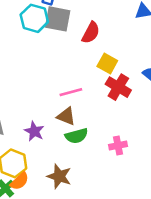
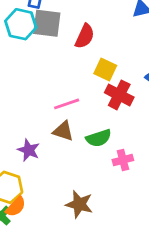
green semicircle: (76, 136) -> (99, 138), moved
brown star: (59, 176) -> (79, 204), moved

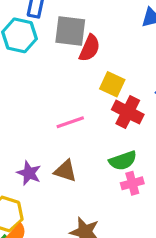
gray square: (47, 23) -> (70, 31), moved
brown triangle: (63, 131) -> (65, 171), moved
green semicircle: (99, 138) -> (123, 161), moved

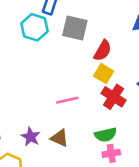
red semicircle: (90, 48) -> (103, 51), moved

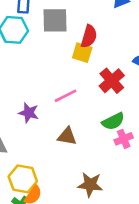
yellow square: (104, 74) -> (82, 53), moved
red cross: (113, 97) -> (112, 81), turned 30
purple star: (31, 137) -> (29, 113), moved

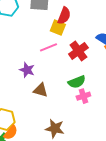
pink line: (66, 96) -> (49, 47), moved
purple star: (29, 113) -> (27, 70), moved

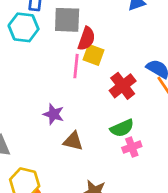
red semicircle: (64, 16) -> (86, 39), moved
pink line: (49, 47) -> (76, 66), moved, turned -60

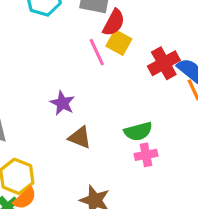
pink line: (76, 66) -> (97, 52), turned -40
red cross: (123, 86) -> (164, 63), moved

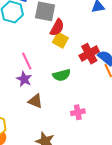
pink line: (97, 52) -> (27, 61), moved
green semicircle: (138, 131) -> (62, 75), moved

